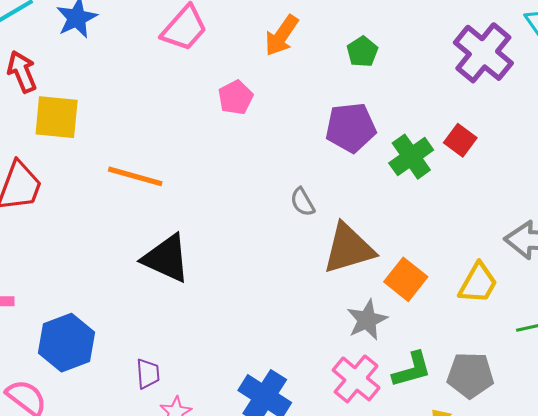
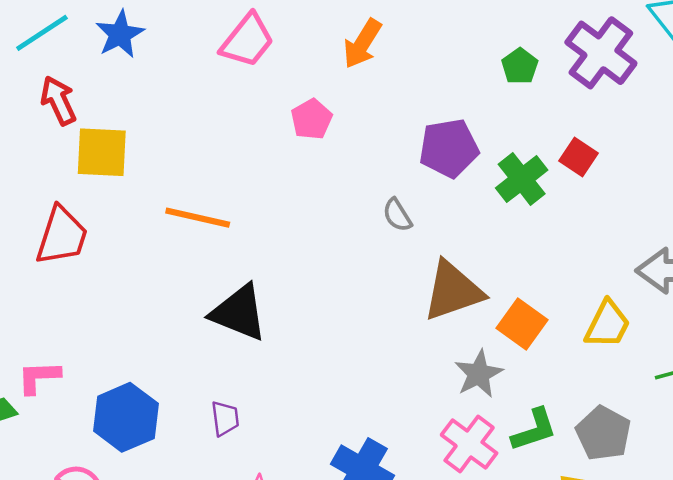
green pentagon: (362, 52) -> (520, 66), moved
gray semicircle: (302, 202) -> (397, 215), moved
purple trapezoid: (148, 374) -> (225, 418), moved
gray pentagon: (470, 375) -> (603, 433), turned 30

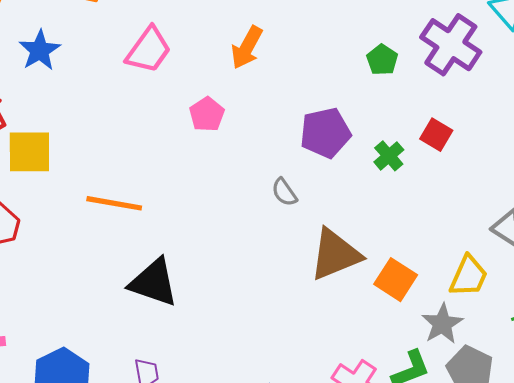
green cross: (522, 179) -> (389, 156), size x0.7
gray star: (479, 374) -> (442, 324), moved

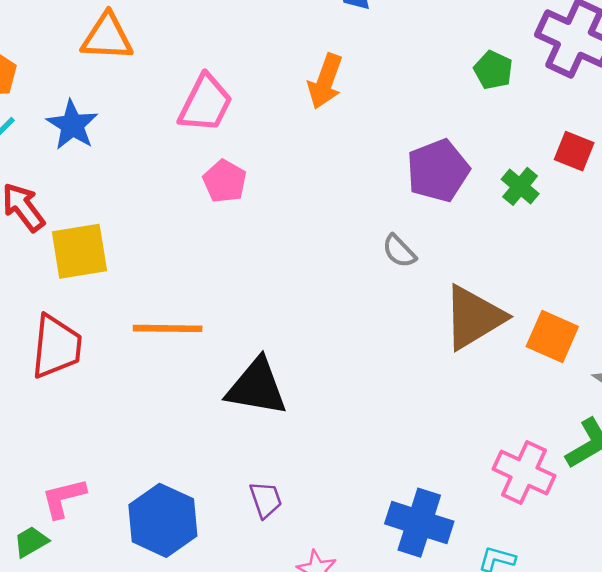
pink pentagon: (207, 114) -> (225, 181), moved
orange line: (114, 203) -> (168, 328), moved

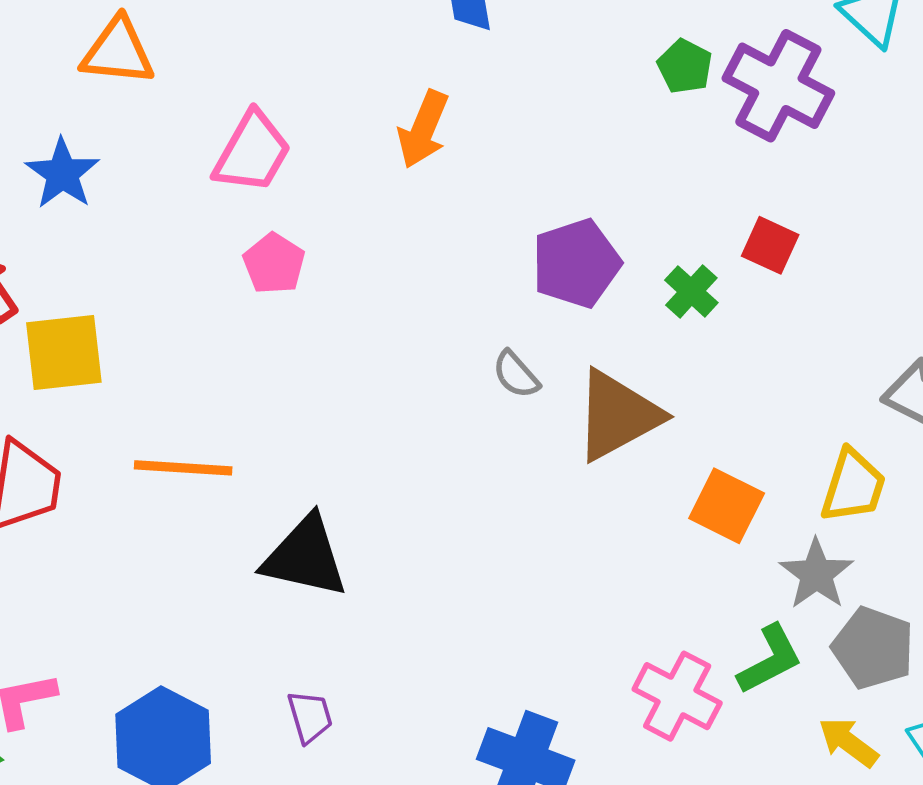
green pentagon: (493, 70) -> (685, 66), moved
brown triangle: (474, 317) -> (618, 415), moved

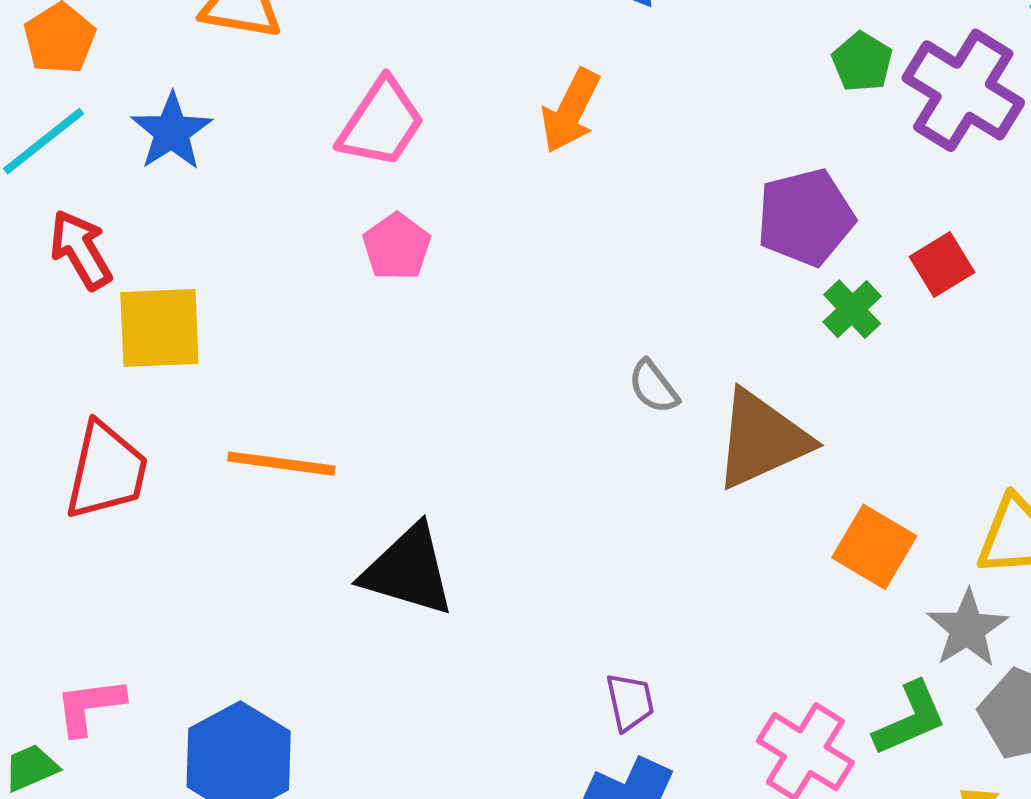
red square: (770, 245) -> (942, 265), turned 30
purple pentagon: (576, 263) -> (805, 217), moved
purple trapezoid: (310, 717) -> (630, 702), moved

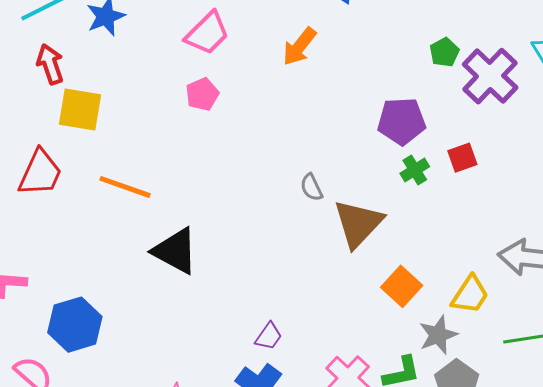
brown triangle: (762, 439) -> (358, 223), turned -34
purple trapezoid: (630, 702) -> (269, 336), turned 36

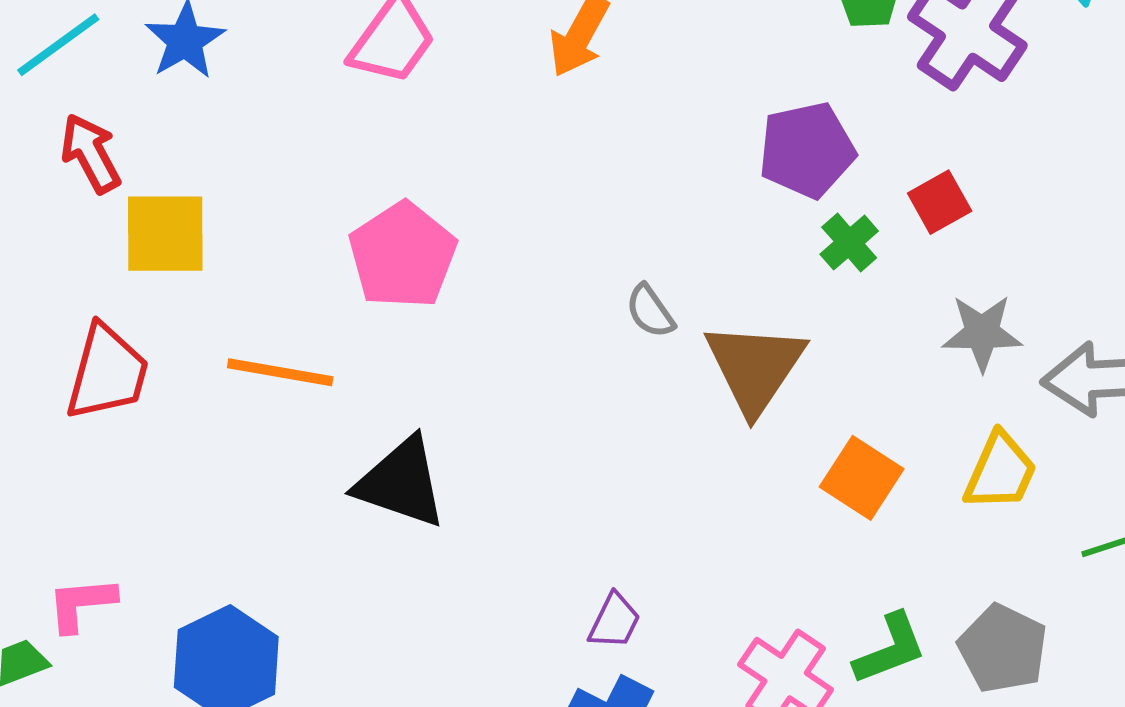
pink pentagon: (202, 94) -> (403, 255), moved, size x1.6
gray star: (438, 335) -> (982, 333), moved, turned 30

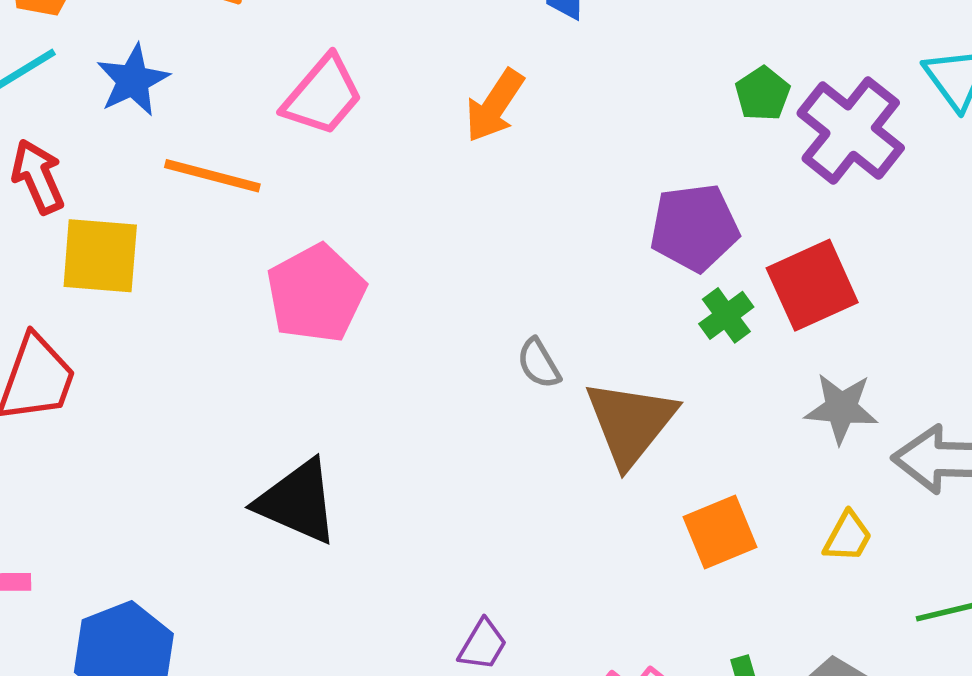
red square: (940, 202) -> (812, 285), size x1.6
orange line: (280, 372) -> (212, 176), moved
yellow trapezoid: (1000, 472) -> (848, 537), size x0.7
orange square: (862, 478) -> (720, 532), turned 30

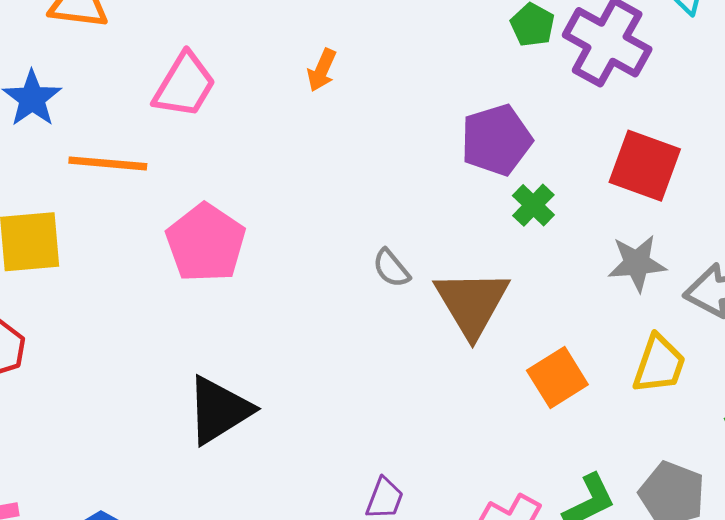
orange arrow: (495, 106) -> (322, 70), size x0.7
red square: (812, 285) -> (645, 166), moved, turned -36
black triangle: (297, 502) -> (219, 410), turned -46
yellow trapezoid: (848, 537) -> (659, 364), size x1.4

